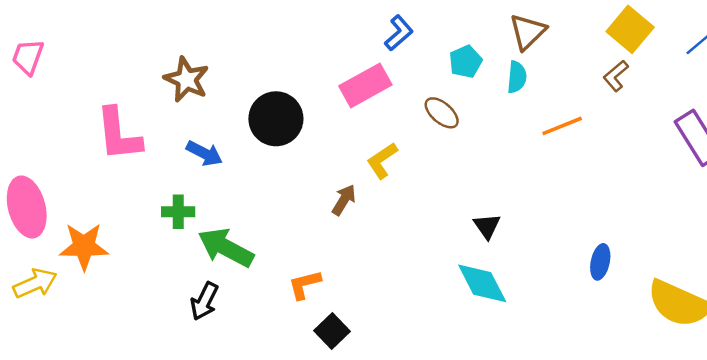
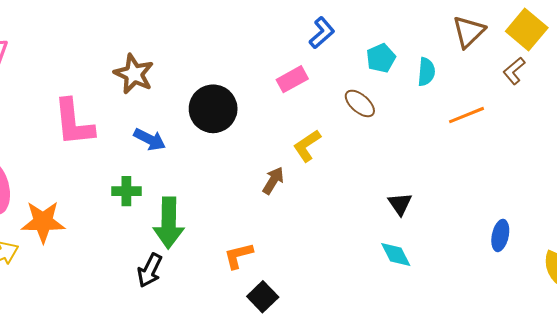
brown triangle: (528, 32) -> (469, 32), moved
pink rectangle: (365, 85) -> (292, 79), size x0.7
green arrow: (226, 248) -> (169, 223), turned -117
cyan diamond: (482, 283) -> (396, 254), size x0.7

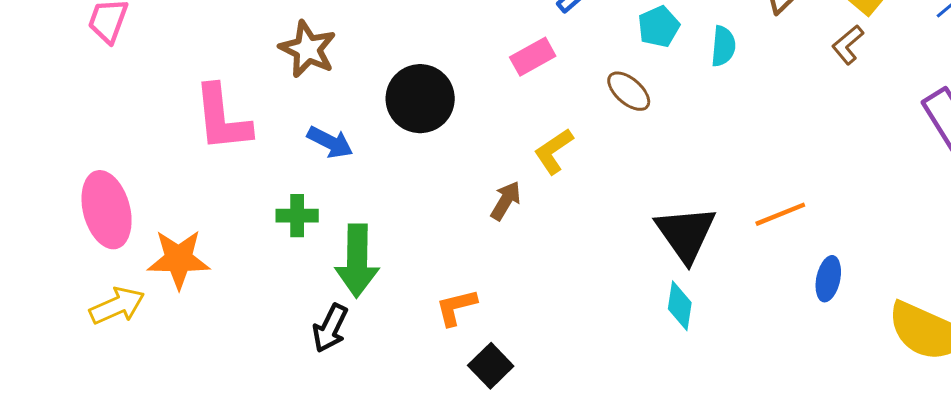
orange line: (466, 115) -> (780, 214), moved
black triangle: (400, 204) -> (686, 234), size x1.8
cyan diamond: (396, 254) -> (680, 306), turned 36

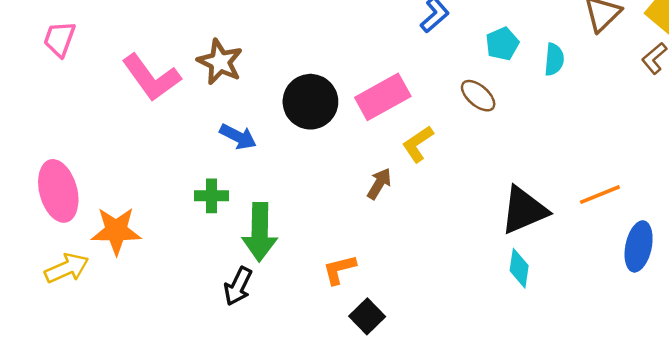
pink rectangle: (533, 57) -> (383, 97), moved, size x1.5
pink L-shape: (222, 118) -> (151, 78), moved, turned -30
black triangle: (686, 234) -> (524, 210), turned 42
blue ellipse: (828, 279) -> (639, 246), size x1.4

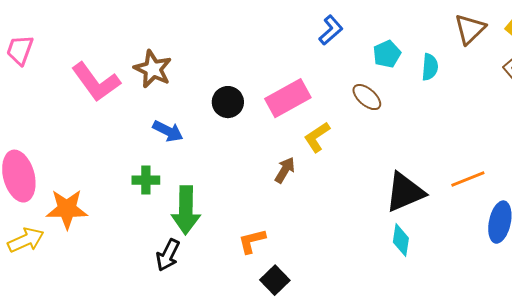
black circle: (310, 102) -> (228, 102), size x0.7

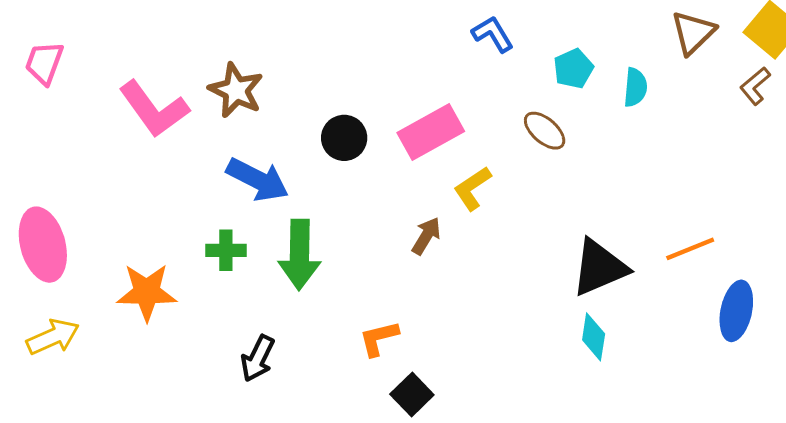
blue L-shape: (331, 30) -> (493, 34), turned -80
blue arrow: (168, 131) -> (258, 180), size x1.4
orange star: (67, 209) -> (147, 292), moved
green arrow: (186, 210) -> (299, 255), moved

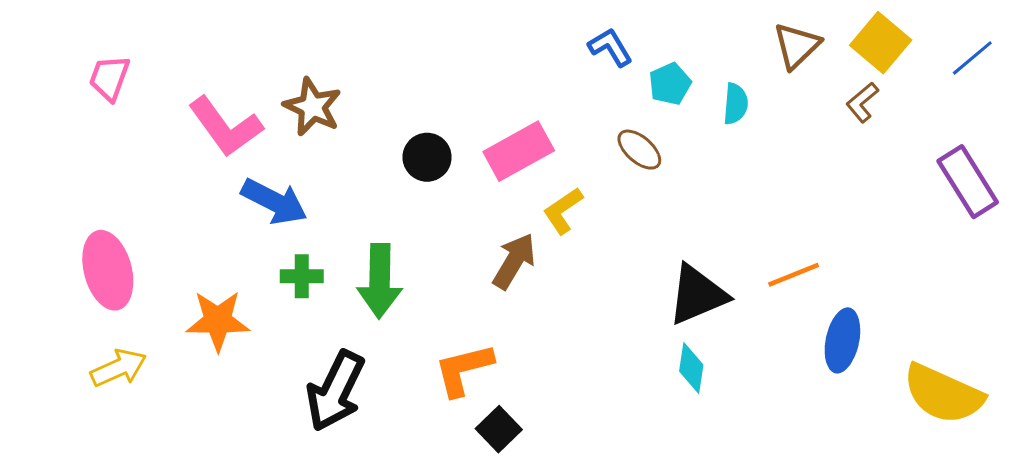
blue L-shape: (493, 34) -> (610, 47), moved
blue arrow: (258, 180) -> (274, 202), moved
brown arrow: (426, 236) -> (514, 261), size x1.4
orange L-shape: (379, 338) -> (464, 370), size x1.4
black arrow: (258, 358) -> (335, 391), size x1.6

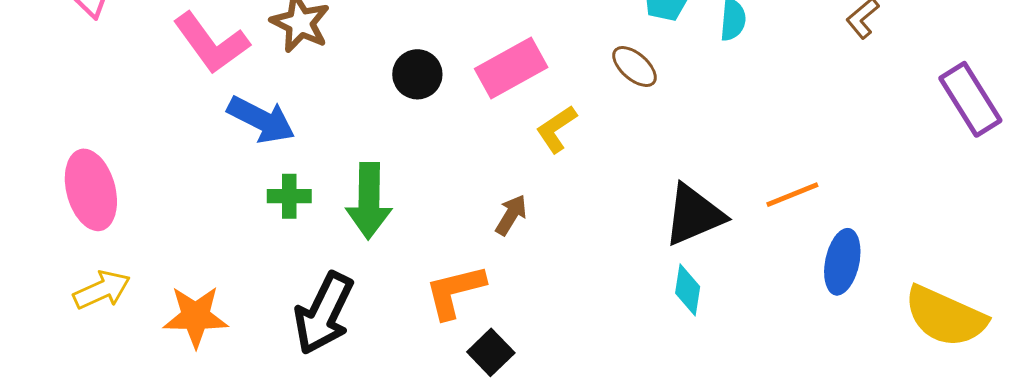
brown arrow: (514, 261) -> (511, 215), moved, size x0.7
orange star: (218, 321) -> (196, 316), moved

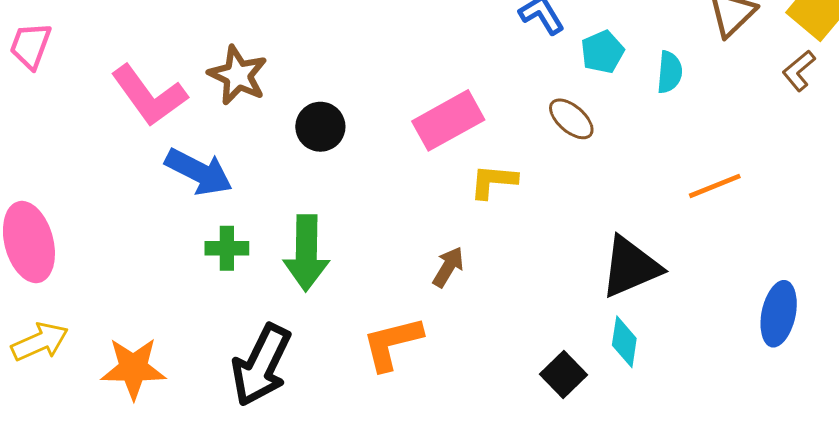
black circle: (417, 74) -> (320, 127), moved
yellow L-shape: (556, 129) -> (493, 181), turned 39
orange line: (792, 195) -> (715, 186), moved
black square: (491, 352) -> (564, 375), moved

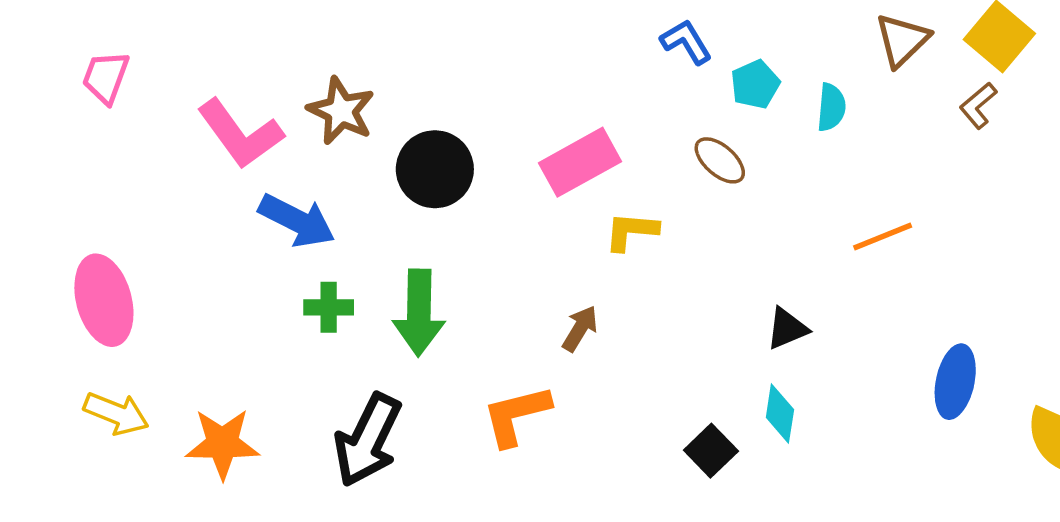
black circle: (320, 127) -> (435, 169), size x1.4
black triangle: (631, 267) -> (787, 329), size x0.6
yellow arrow: (40, 342) -> (116, 413), turned 46

